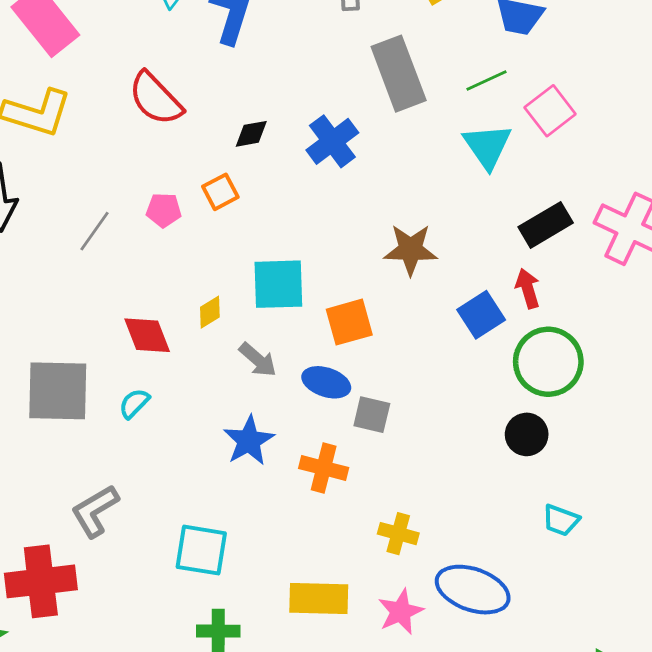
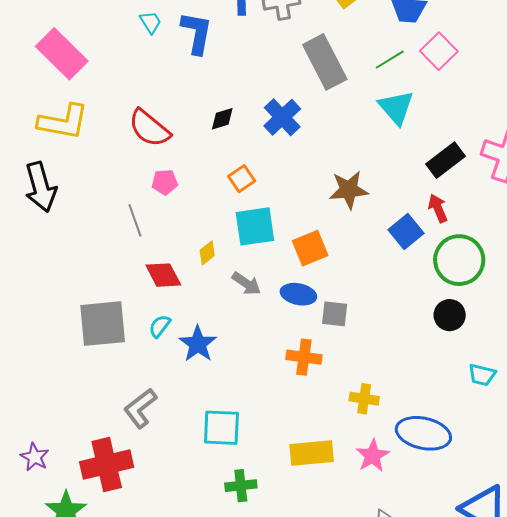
red semicircle: (156, 99) -> (149, 128), moved
pink square: (550, 111) -> (439, 51), moved
orange square: (220, 192) -> (242, 179), moved
gray line: (94, 231) -> (135, 220), moved, turned -48
blue star: (249, 441) -> (198, 344), moved

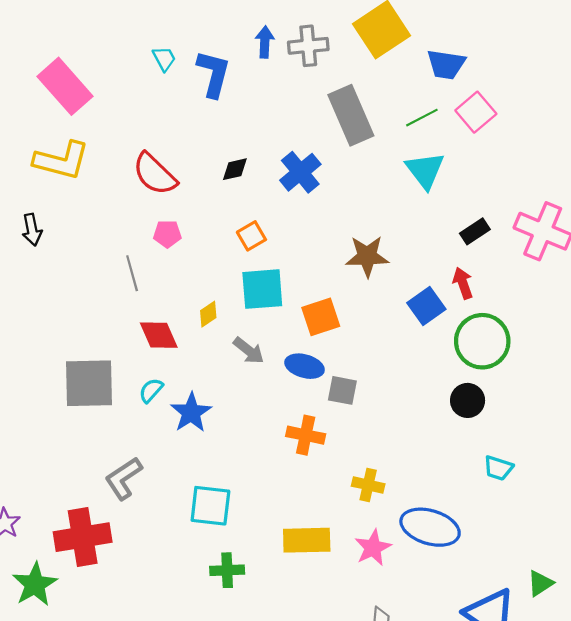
black rectangle: (446, 160) -> (475, 231), size x0.7
black arrow: (41, 187) -> (32, 230), size x0.6

